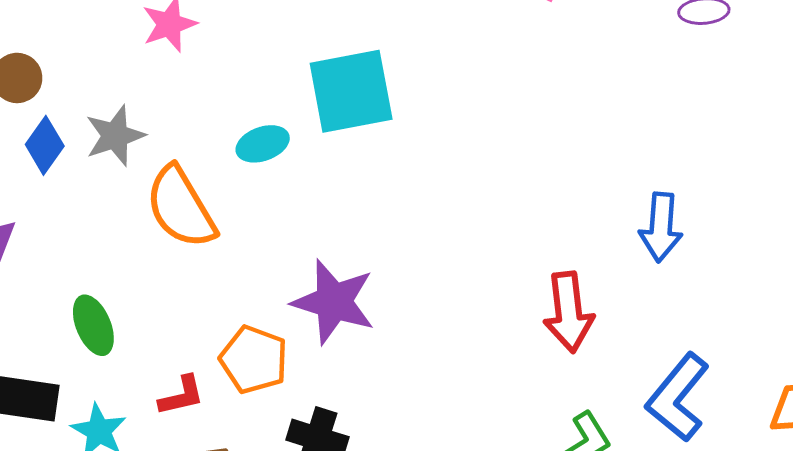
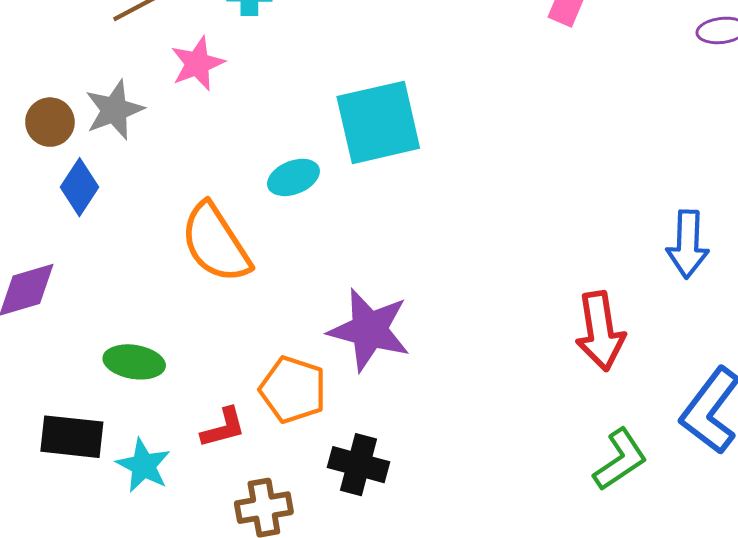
gray star: (115, 136) -> (114, 110), moved
green ellipse: (93, 325) -> (134, 362), turned -56

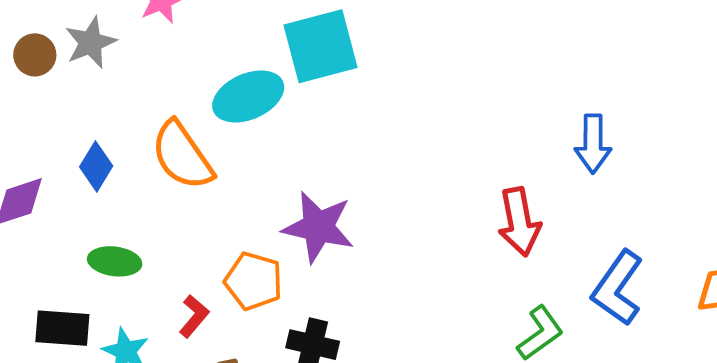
cyan ellipse: (293, 177) -> (248, 96), size x1.6
blue diamond: (80, 187) -> (96, 166), moved
red L-shape: (223, 428) -> (194, 316), turned -33

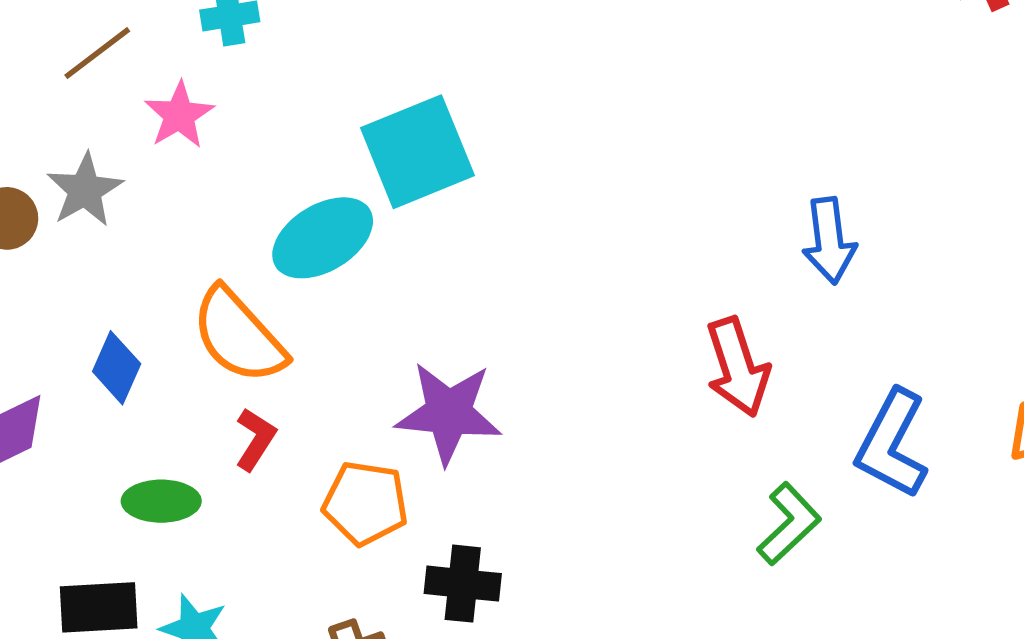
red L-shape: (194, 316) -> (255, 439), moved

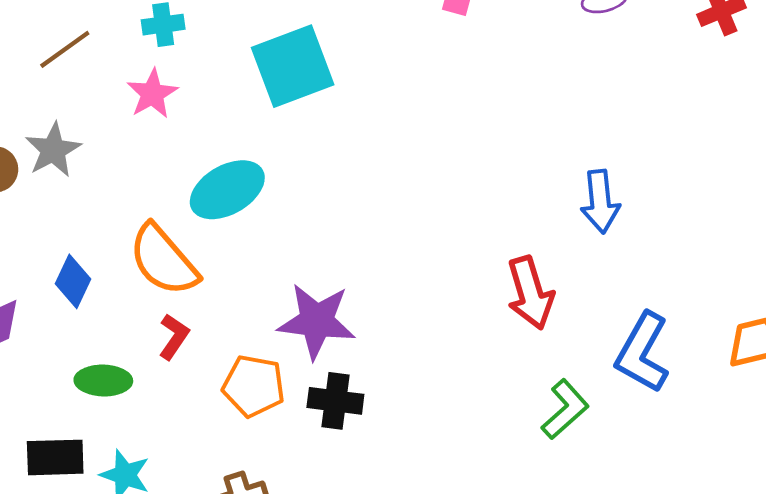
pink star: (179, 115) -> (152, 94), moved
cyan square: (417, 152) -> (293, 66), moved
black cross: (463, 584) -> (335, 401), moved

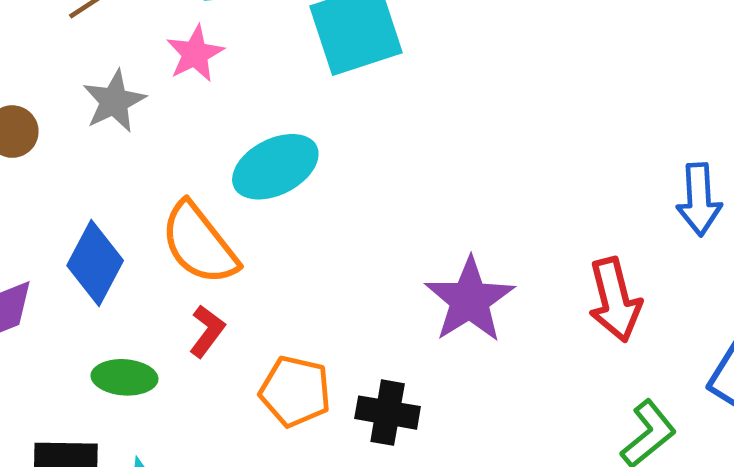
gray star: (53, 150) -> (114, 101), moved
blue diamond: (73, 281) -> (95, 263), size x1.4
purple star: (317, 321) -> (470, 300), moved, turned 30

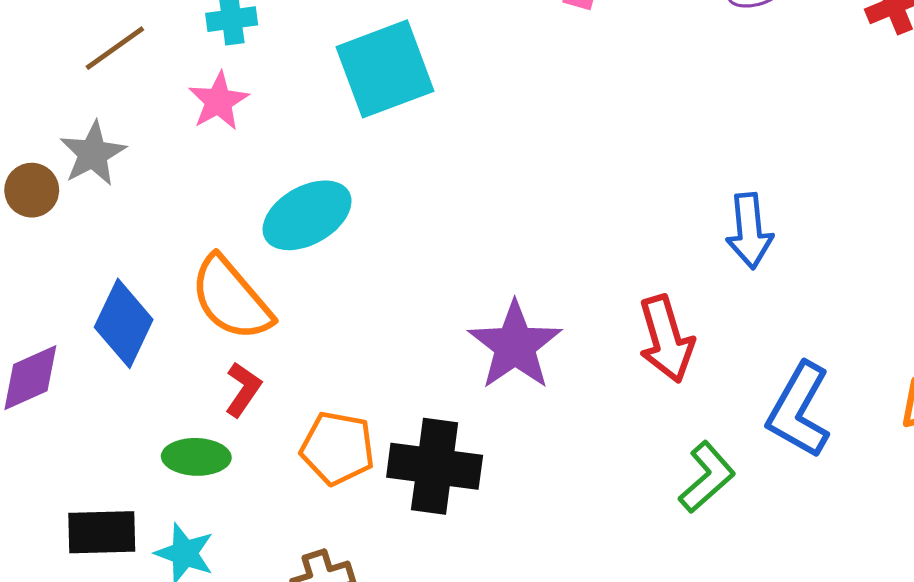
gray star: (114, 101) -> (93, 154), moved
green ellipse: (124, 377) -> (196, 457), moved
black cross: (388, 413) -> (435, 466), size x1.4

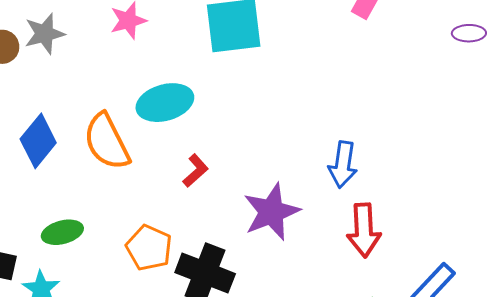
blue arrow: (749, 231) -> (343, 165), moved
red L-shape: (243, 389) -> (196, 171), moved
green ellipse: (196, 457) -> (62, 232), turned -30

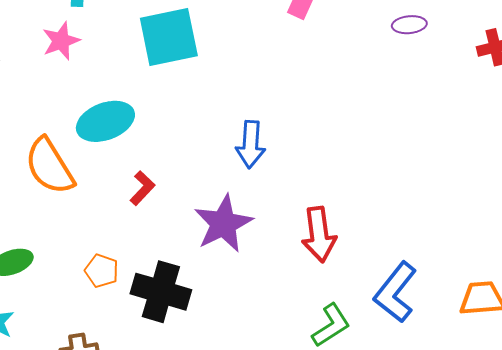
blue arrow: (343, 165) -> (251, 144), moved
orange pentagon: (149, 248) -> (102, 271), size x0.7

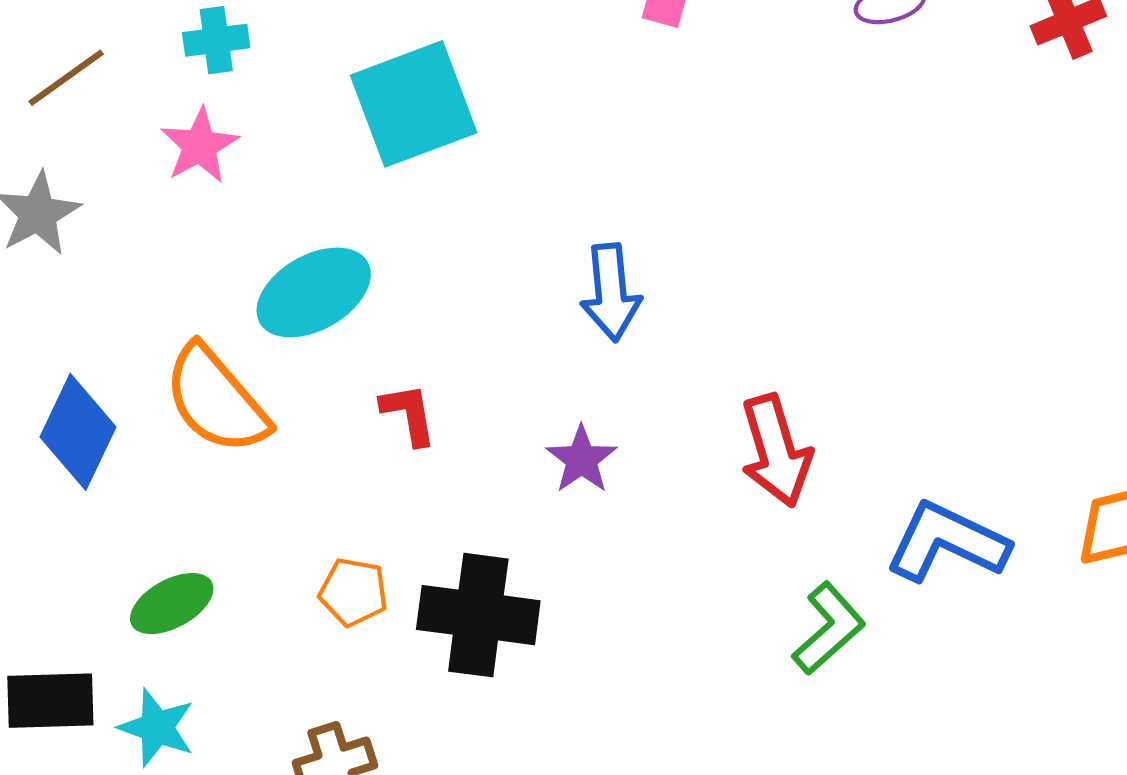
red L-shape: (142, 188) -> (409, 414), turned -44
purple star: (223, 224) -> (582, 459), size x0.6
blue L-shape: (395, 292) -> (947, 542), turned 86

